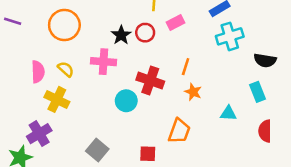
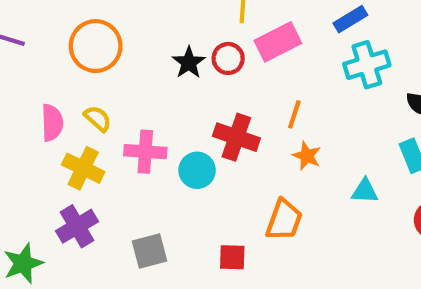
pink rectangle: (175, 22) -> (278, 42), size x1.5
pink cross: (104, 62) -> (145, 152), moved
purple cross: (39, 134) -> (77, 226), moved
gray square: (97, 150) -> (149, 251), turned 35

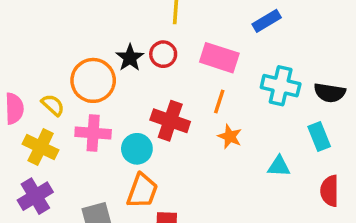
pink rectangle: (278, 42) -> (219, 58), moved, turned 45
orange circle: (96, 46) -> (93, 80), moved
cyan cross: (367, 65) -> (281, 86), moved, turned 30
orange trapezoid: (284, 220) -> (142, 191), moved

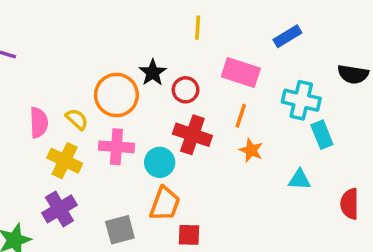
red circle: (163, 54) -> (186, 90), moved
black semicircle: (330, 93) -> (353, 74), moved
cyan rectangle: (319, 137) -> (322, 135), moved

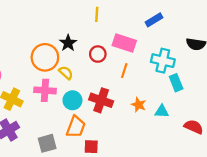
red circle: (186, 90) -> (98, 54), moved
yellow semicircle: (77, 119) -> (66, 73), moved
red cross: (192, 135) -> (101, 100), moved
orange star: (251, 150) -> (139, 105), moved
red semicircle: (350, 204) -> (194, 127), turned 114

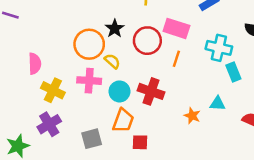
red circle: (98, 54) -> (147, 41), size x1.5
orange star: (139, 105) -> (192, 116), moved

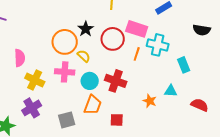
cyan cross: (219, 48) -> (158, 45), moved
red square: (140, 142) -> (117, 120), moved

